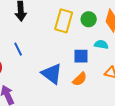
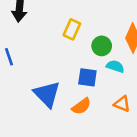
green circle: (89, 19) -> (102, 46), moved
yellow rectangle: (64, 21) -> (72, 29), size x0.7

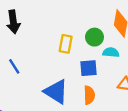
yellow rectangle: (72, 29) -> (66, 44), moved
orange semicircle: (81, 106) -> (89, 95), turned -42

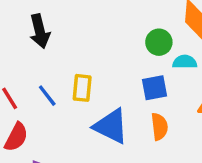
yellow rectangle: (66, 44) -> (82, 88), moved

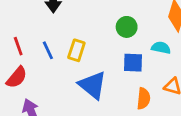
green circle: (159, 42) -> (127, 27), moved
orange semicircle: (159, 127) -> (144, 99), moved

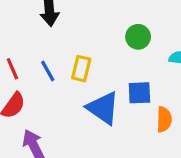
blue square: (133, 63) -> (139, 93), moved

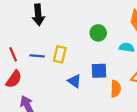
blue line: (48, 71) -> (37, 56), turned -56
blue triangle: (103, 108) -> (74, 81), size x0.6

